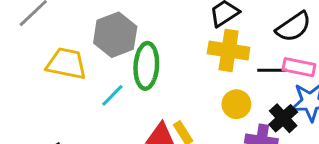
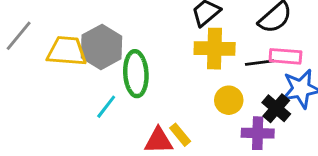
yellow trapezoid: (66, 64) -> (67, 51), moved

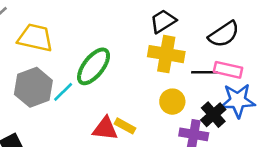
gray hexagon: (102, 47) -> (33, 87), moved
green ellipse: (136, 74) -> (94, 66), turned 33
yellow rectangle: (180, 135) -> (125, 126), turned -30

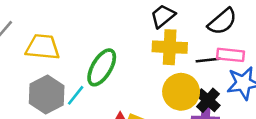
yellow circle: (172, 102) -> (181, 92), size x1.5
black cross: (213, 115) -> (208, 100), moved

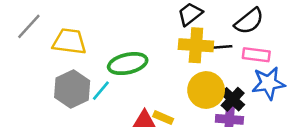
black line: (208, 60) -> (220, 47), moved
green ellipse: (102, 67) -> (128, 64), turned 45

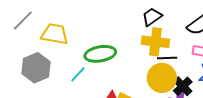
black line: (220, 47) -> (167, 58), moved
gray hexagon: (72, 89) -> (36, 68), moved

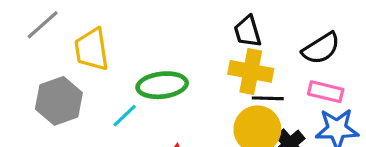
black trapezoid: (152, 17) -> (248, 31), turned -75
yellow trapezoid: (55, 34) -> (92, 49), turned -112

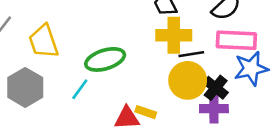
pink rectangle: (326, 92) -> (236, 40), size x1.4

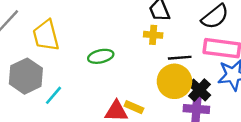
yellow cross: (174, 35) -> (153, 35), moved, size x0.6
green ellipse: (105, 59) -> (101, 56), size x0.7
cyan line: (80, 89) -> (54, 95), moved

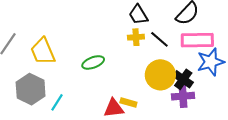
black line: (180, 58) -> (159, 39), moved, turned 54

